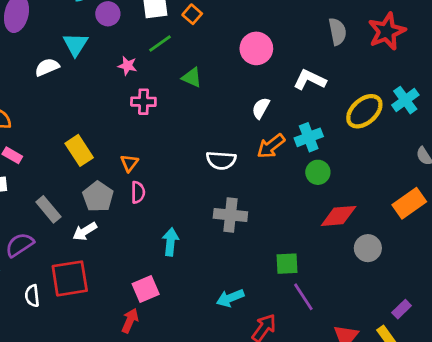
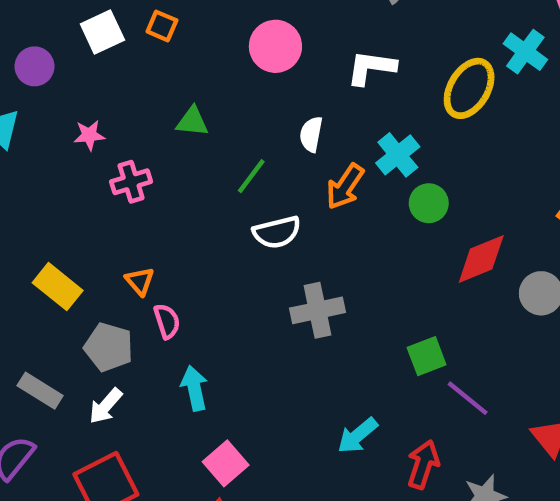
green line: (160, 44) -> (251, 176), moved
cyan arrow: (170, 242) -> (194, 388), moved

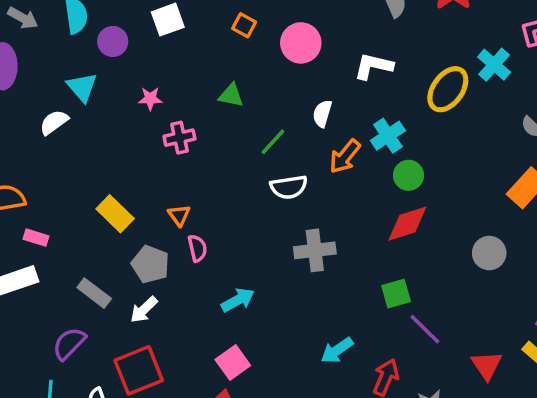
orange square: (162, 26) -> (244, 25), moved
red diamond: (481, 259) -> (407, 224), moved
cyan arrow: (194, 388) -> (238, 300), moved, turned 68

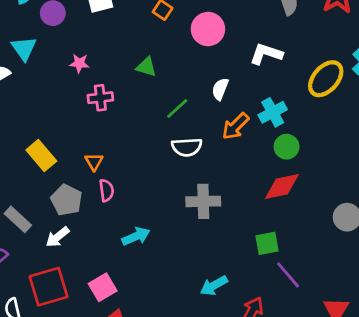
pink square: (233, 363) -> (103, 287), moved

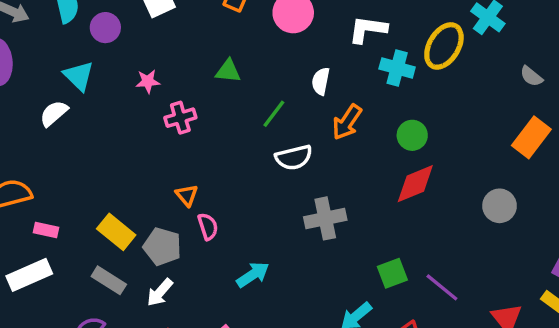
cyan cross: (273, 112) -> (397, 68), moved, turned -36
yellow rectangle: (41, 156) -> (116, 232), moved
green square: (267, 243) -> (392, 273), moved

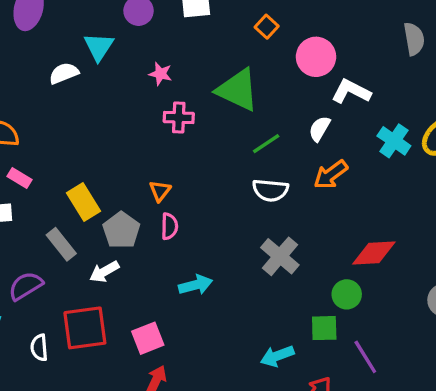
white L-shape: (368, 29) -> (351, 91), moved
green triangle: (228, 71) -> (238, 90), size x1.8
green circle: (412, 135) -> (347, 294), moved
gray cross: (325, 218) -> (280, 256), turned 33

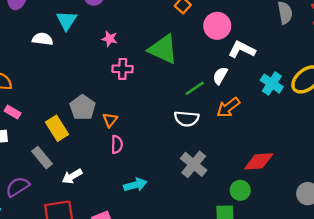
white semicircle: (64, 73) -> (43, 39), turned 30
green line: (266, 144) -> (195, 88), moved
gray pentagon: (121, 230) -> (83, 107), moved

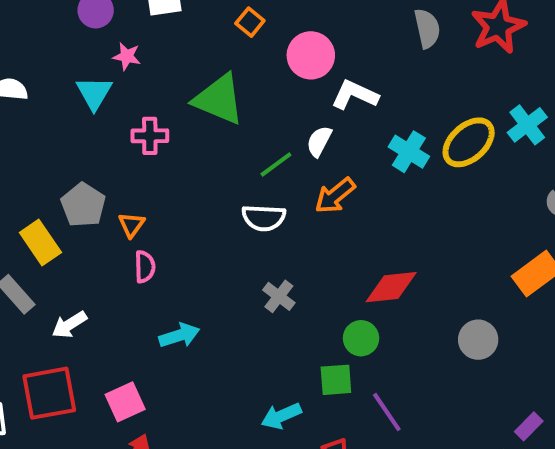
cyan triangle: (67, 20) -> (94, 93), moved
pink star: (110, 39) -> (127, 56), moved
gray cross: (194, 164) -> (279, 296), size x0.7

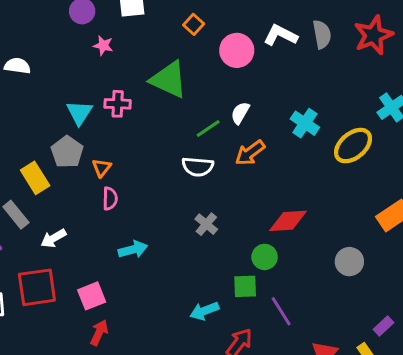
cyan triangle: (94, 93) -> (79, 113), moved
white L-shape: (355, 95) -> (280, 35), moved
yellow ellipse: (469, 142) -> (353, 146), moved

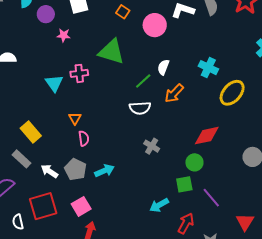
yellow ellipse: (353, 146) -> (232, 93), moved
gray pentagon: (67, 152) -> (75, 169), moved
white arrow: (54, 238) -> (49, 171), turned 72

